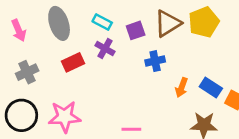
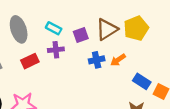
purple cross: (105, 48) -> (56, 50), turned -35
orange arrow: (182, 87) -> (118, 60), moved, turned 35

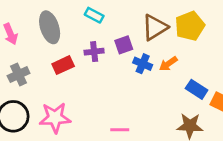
cyan rectangle: (54, 28) -> (94, 15), moved
purple square: (81, 35) -> (124, 45), moved
blue cross: (97, 60) -> (143, 64), turned 35

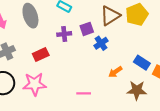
blue cross: (143, 64) -> (101, 43), turned 32
orange arrow: (168, 64) -> (115, 72), moved
red rectangle: (63, 65) -> (41, 54), moved

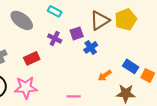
gray ellipse: (30, 16) -> (22, 20), turned -35
purple cross: (64, 34) -> (55, 38), turned 32

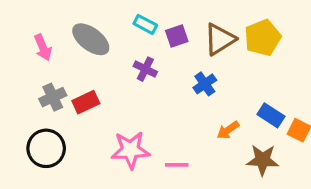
purple square: (77, 33) -> (177, 36), moved
red rectangle: (32, 58) -> (86, 102), moved
pink star: (26, 87) -> (130, 150), moved

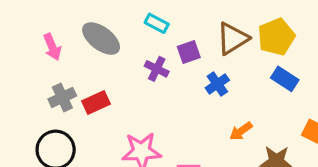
purple square: (177, 36) -> (189, 52), moved
blue rectangle: (271, 115) -> (285, 79), moved

